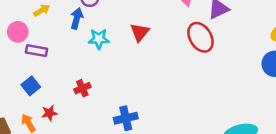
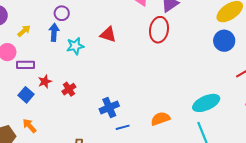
red triangle: (140, 32) -> (108, 34), turned -42
red ellipse: (200, 37) -> (159, 30), turned 50
red star: (49, 113) -> (45, 81), moved

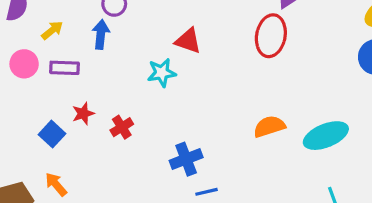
cyan star: (75, 46) -> (162, 73), moved
purple rectangle: (26, 65) -> (64, 68), moved
cyan ellipse: (206, 103) -> (326, 136), moved
orange semicircle: (160, 119) -> (269, 126), moved

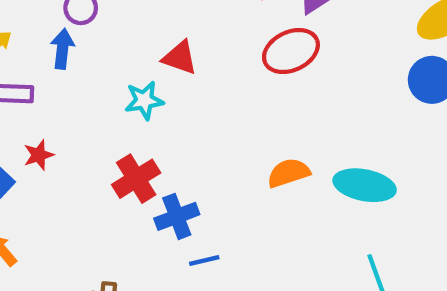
red ellipse: (271, 36) -> (291, 51), turned 54
red cross: (122, 127) -> (136, 179), moved, size x1.5
cyan ellipse: (326, 136) -> (365, 185), turned 33

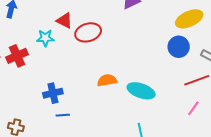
red ellipse: (291, 51) -> (88, 32), moved
red cross: (136, 179) -> (17, 56), moved

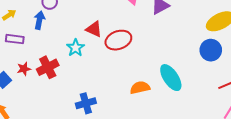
cyan star: (45, 38) -> (75, 48), turned -30
cyan ellipse: (141, 91) -> (171, 78), moved, turned 40

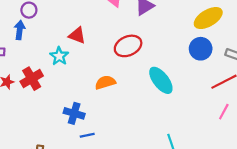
red ellipse: (118, 40) -> (128, 46), moved
orange semicircle: (140, 88) -> (105, 82), moved
blue cross: (86, 103) -> (74, 113), turned 36

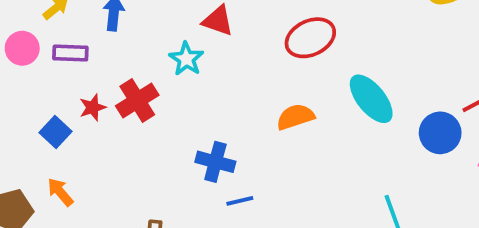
blue circle: (201, 49) -> (440, 133), moved
orange semicircle: (105, 82) -> (295, 117), moved

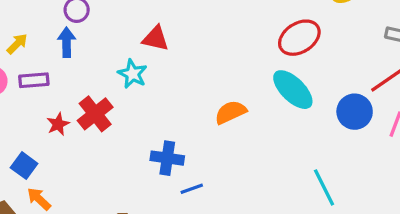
red ellipse: (310, 38) -> (299, 38), moved
blue square: (55, 132) -> (24, 166), moved

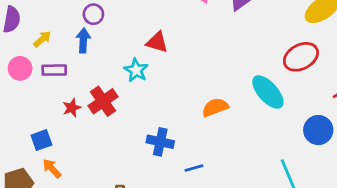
red ellipse: (299, 38) -> (301, 57), moved
blue circle: (355, 112) -> (318, 130), moved
blue square: (24, 166) -> (41, 140), turned 30
blue line: (192, 189) -> (194, 168), moved

